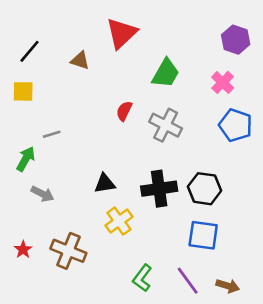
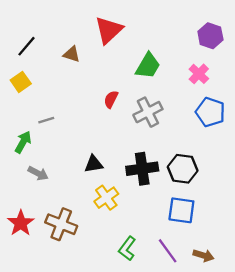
yellow square: (23, 91) -> (21, 82), turned -36
gray cross: (166, 125) -> (148, 112), turned 36
red star: (23, 250) -> (21, 223), size x1.6

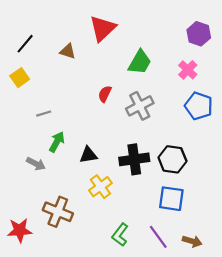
green arrow: (23, 142) -> (57, 142), moved
red star: (21, 223) -> (20, 230), moved, turned 30

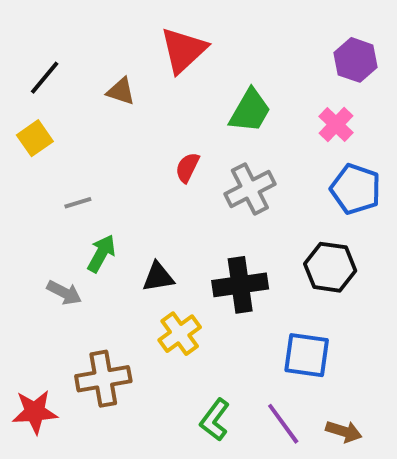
black hexagon: (172, 159) -> (330, 267), moved
brown cross: (58, 212) -> (103, 379), turned -32

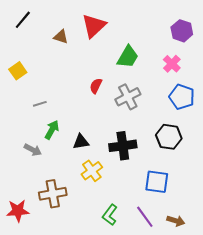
black line: (45, 78) -> (23, 20), moved
brown triangle: (121, 91) -> (61, 37), moved

